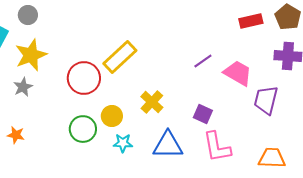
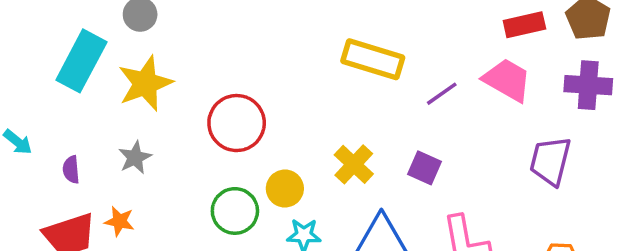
yellow rectangle: (120, 57) -> (373, 59), moved, turned 60
pink trapezoid: (238, 73) -> (507, 80), moved
gray star: (23, 87) -> (135, 157), moved
purple square: (203, 114) -> (424, 168), moved

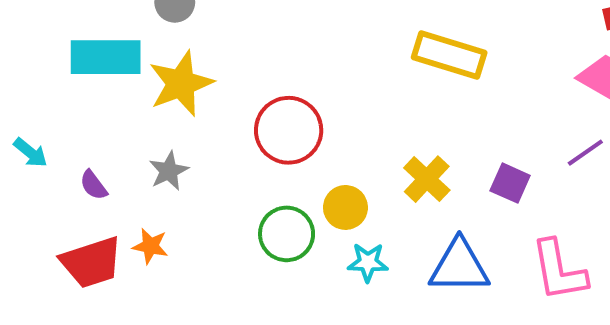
cyan rectangle: (81, 61) -> (106, 57), turned 62
purple line: (442, 94) -> (585, 153), moved
purple semicircle: (71, 170) -> (93, 185), turned -32

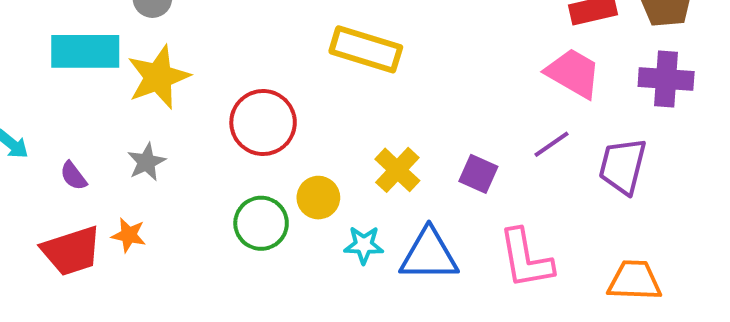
yellow rectangle: (449, 55) -> (366, 49), moved
cyan star: (368, 262) -> (364, 245), moved

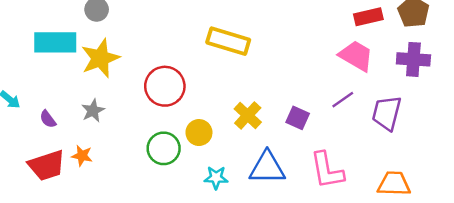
cyan star: (364, 245) -> (216, 178), moved

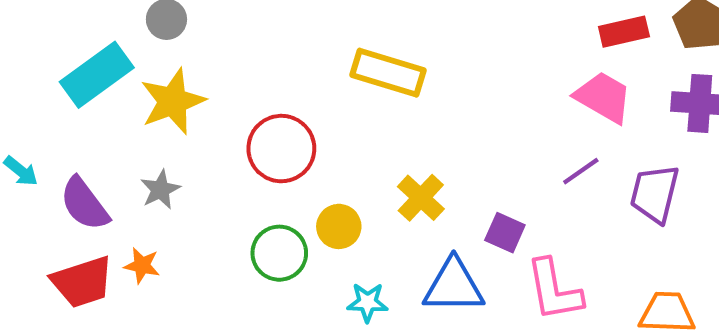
cyan rectangle: (55, 42) -> (97, 75), turned -36
purple square: (298, 118) -> (505, 233), moved
purple semicircle: (48, 119) -> (84, 204), size x1.8

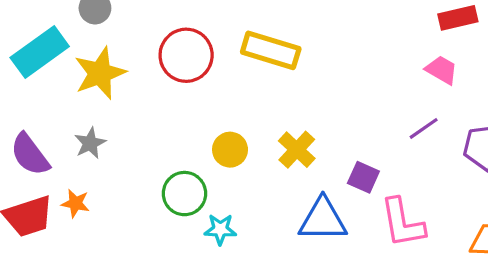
pink trapezoid: (603, 97) -> (442, 70), size x0.7
red circle: (281, 149) -> (186, 55), moved
yellow circle: (339, 226) -> (230, 150), moved
cyan star: (367, 302) -> (220, 229), moved

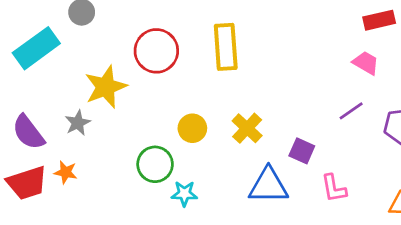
yellow rectangle: (271, 50) -> (226, 47), turned 69
yellow star: (100, 73) -> (106, 87), moved
pink L-shape: (402, 223) -> (334, 188), size x0.7

